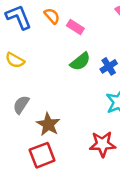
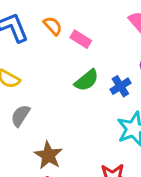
gray semicircle: (21, 105) -> (20, 116), moved

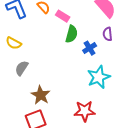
green semicircle: (87, 80) -> (72, 34), moved, turned -36

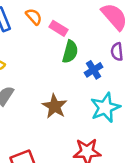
brown star: (41, 95) -> (55, 106), moved

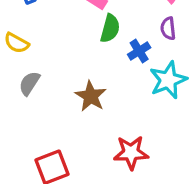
cyan star: (105, 108) -> (168, 80), moved

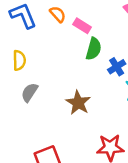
yellow semicircle: (17, 43) -> (19, 60), turned -120

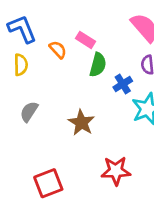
orange semicircle: (58, 14) -> (58, 50), moved
yellow semicircle: (19, 60) -> (21, 65), moved

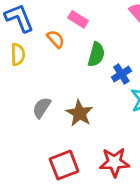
pink rectangle: (85, 40) -> (78, 19), moved
gray semicircle: (29, 112) -> (42, 108), moved
red square: (48, 183) -> (64, 165), moved

